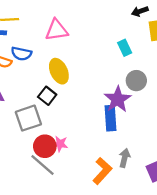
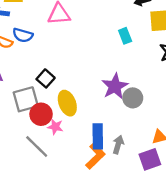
yellow ellipse: (59, 71) -> (67, 103), moved
gray circle: (136, 81) -> (133, 98), moved
blue rectangle: (110, 118) -> (98, 136), moved
red circle: (45, 146) -> (41, 114), moved

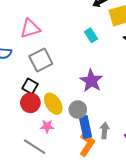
gray circle: (133, 98) -> (78, 109), moved
gray square: (26, 99) -> (41, 60), moved
red circle: (41, 114) -> (30, 103), moved

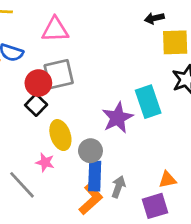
cyan rectangle: (91, 35) -> (148, 102), moved, size x1.6
red circle: (30, 103) -> (38, 83), moved

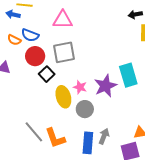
red circle: (38, 83) -> (35, 56), moved
pink star: (45, 162) -> (80, 87), moved
blue rectangle: (95, 176) -> (88, 143), moved
orange L-shape: (91, 199) -> (55, 138), moved, turned 110

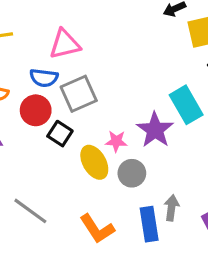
blue semicircle: (30, 35) -> (44, 78), moved
gray line: (34, 132) -> (30, 211), moved

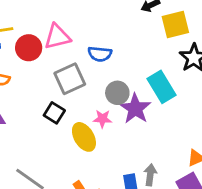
blue semicircle: (44, 78) -> (100, 54), moved
red circle: (36, 110) -> (29, 48), moved
gray circle: (132, 173) -> (117, 93), moved

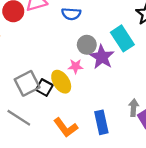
gray square: (70, 79) -> (27, 83), moved
black square: (54, 113) -> (44, 87), moved
gray arrow: (150, 175) -> (134, 108), moved

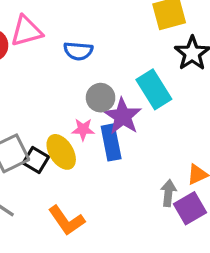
blue rectangle: (101, 122) -> (111, 142), moved

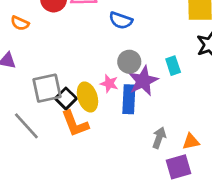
cyan rectangle: (154, 89) -> (173, 66), size x0.6
gray arrow: (168, 193) -> (159, 138), moved
orange L-shape: (66, 220) -> (75, 124), moved

